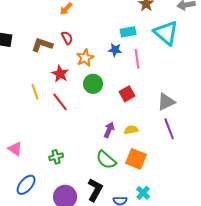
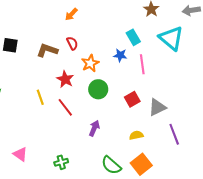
cyan rectangle: (128, 32) -> (133, 37), turned 70
gray triangle: (166, 102) -> (157, 107), moved
purple arrow: (109, 130) -> (94, 128), moved
orange square: (136, 159) -> (141, 164), turned 30

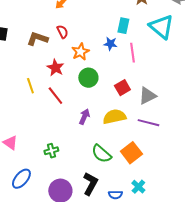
cyan rectangle: (133, 37) -> (123, 26), turned 42
purple line: (174, 134) -> (148, 123), moved, turned -55
yellow semicircle: (136, 135) -> (114, 117), moved, size x1.6

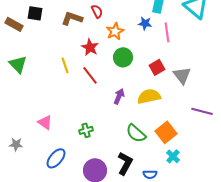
gray triangle: (147, 96) -> (182, 75), turned -42
purple line: (148, 123) -> (202, 111), moved
cyan cross: (138, 187) -> (173, 156), moved

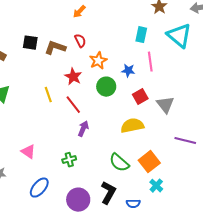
black square: (35, 13) -> (30, 43), moved
blue star: (145, 23) -> (128, 71), moved
purple arrow: (119, 96) -> (83, 129), moved

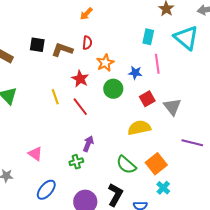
red semicircle: (80, 41) -> (87, 43), turned 32
purple arrow: (83, 129) -> (88, 144), moved

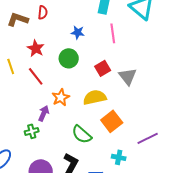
orange star: (105, 63) -> (61, 97), moved
blue star: (135, 73) -> (78, 32), moved
purple line: (192, 143) -> (148, 138), moved, turned -40
orange square: (156, 164) -> (112, 121), moved
cyan cross: (163, 188) -> (119, 157), turned -32

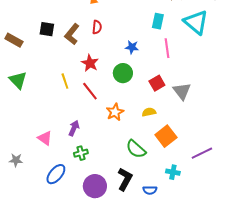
brown L-shape: (18, 19) -> (72, 34), turned -70
yellow semicircle: (95, 97) -> (149, 112), size x0.6
purple arrow: (44, 113) -> (74, 128), moved
green cross: (32, 131) -> (81, 153), moved

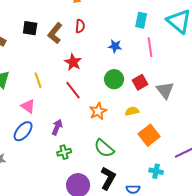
green circle: (123, 73) -> (114, 79), moved
yellow line: (65, 81) -> (38, 80), moved
pink triangle: (45, 138) -> (28, 106), moved
green semicircle: (136, 149) -> (104, 148), moved
blue ellipse: (56, 174) -> (23, 131), moved

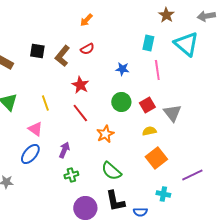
red semicircle: (80, 26) -> (87, 49), turned 56
yellow semicircle: (132, 111) -> (149, 131), moved
black L-shape: (108, 178) -> (115, 201), turned 140

